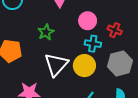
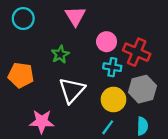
red cross: (115, 30) -> (137, 52), size x1.6
yellow circle: (84, 66) -> (113, 100), moved

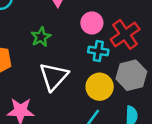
red cross: (137, 52) -> (125, 34), turned 32

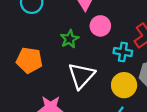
pink circle: (92, 23) -> (100, 26), moved

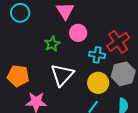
orange pentagon: (29, 60) -> (18, 76), moved

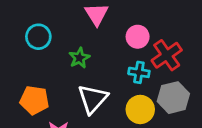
cyan circle: (20, 13) -> (38, 37), moved
pink circle: (78, 33) -> (138, 37), moved

